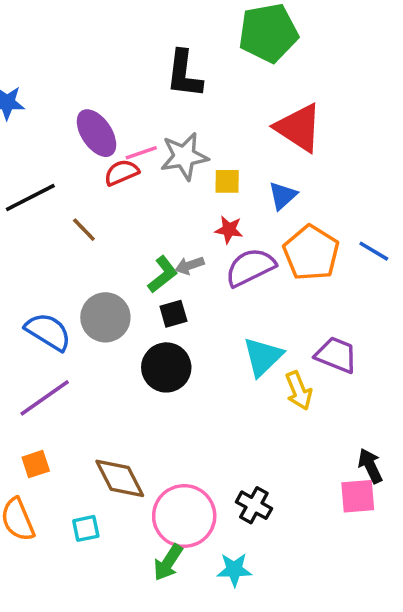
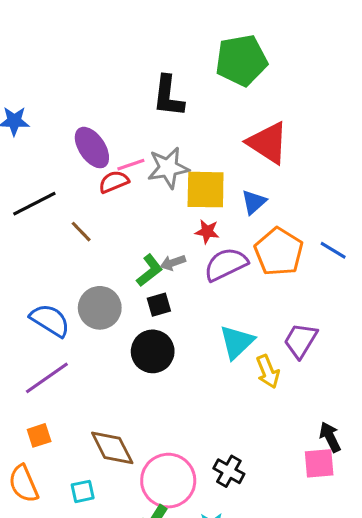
yellow square: (227, 181) -> (206, 190), size x1.8
purple trapezoid: (336, 355) -> (300, 340), turned -81

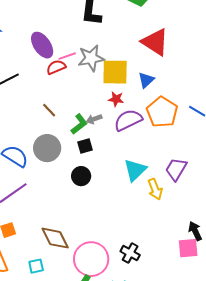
brown line: (81, 232) -> (49, 110), moved
black circle: (153, 351) -> (81, 176), size x0.7

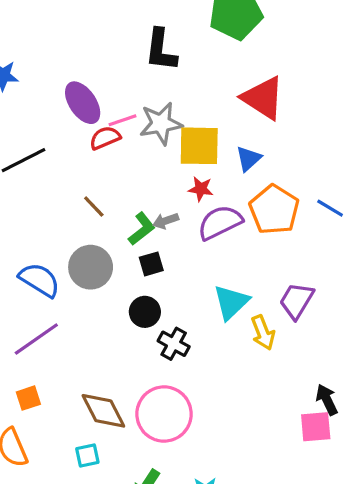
black cross: (130, 253) -> (174, 344), moved
pink circle: (91, 259) -> (164, 414), moved
cyan square: (36, 266) -> (87, 456), moved

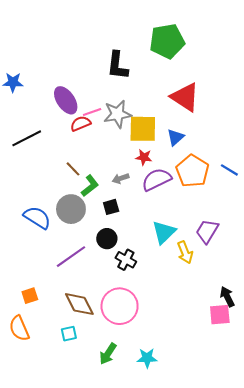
green L-shape: (142, 229) -> (90, 186), moved
purple line: (36, 339) -> (71, 257), moved

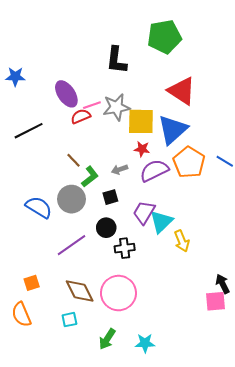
blue triangle: (176, 137) -> (173, 130), size x1.8
purple trapezoid: (207, 231) -> (144, 212), moved
black cross: (126, 260) -> (125, 248), turned -36

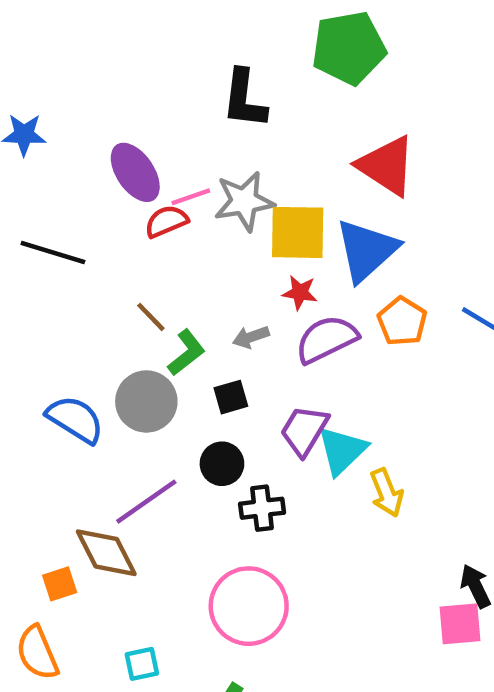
black line: (29, 131) -> (53, 252), turned 44
orange pentagon: (189, 162) -> (402, 321), size x0.7
brown diamond: (80, 291) -> (106, 553), moved

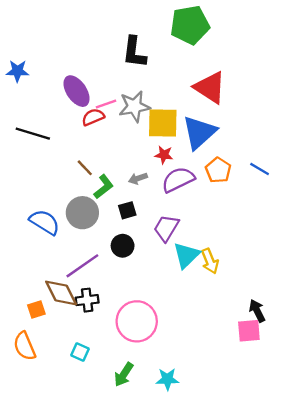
cyan triangle: (342, 450) -> (186, 255), moved
black cross: (262, 508) -> (87, 300), moved
cyan square: (142, 664) -> (80, 352), turned 36

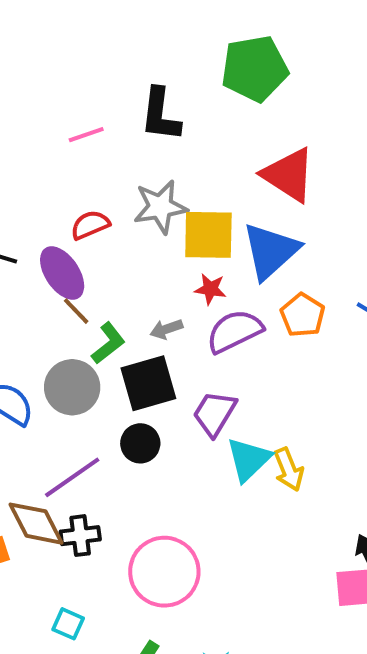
purple ellipse: (76, 91) -> (62, 273), moved
pink line: (106, 104) -> (86, 135), moved
black square: (127, 210) -> (148, 383), size x1.8

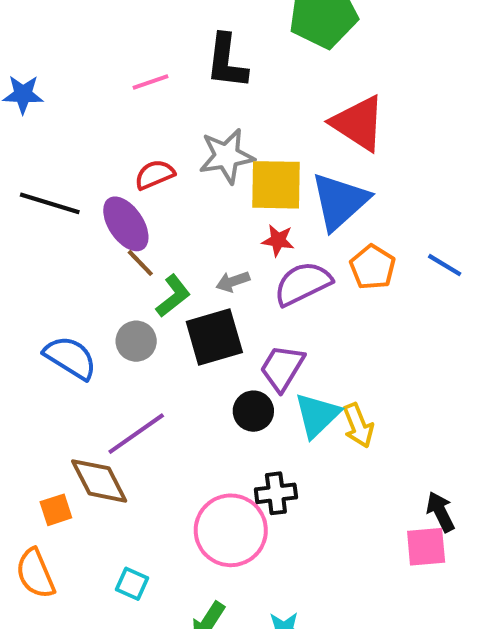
gray circle: (72, 387) -> (136, 341), size x0.7
black circle: (140, 443) -> (253, 411), moved
black cross: (80, 536) -> (276, 493), moved

